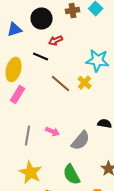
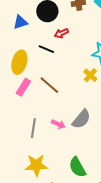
brown line: (61, 84) -> (49, 85), moved
gray semicircle: (81, 141) -> (81, 119), moved
yellow star: (31, 173) -> (36, 165), turned -30

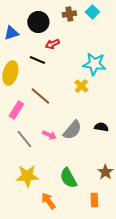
pink rectangle: (23, 87) -> (16, 110), moved
gray line: (33, 128) -> (24, 139), turned -48

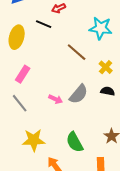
yellow cross: (81, 86) -> (106, 67), moved
brown line: (40, 96) -> (77, 52), moved
gray line: (24, 139) -> (20, 103), moved

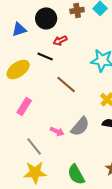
yellow ellipse: (17, 37) -> (18, 69), turned 40
brown line: (77, 52) -> (66, 84), moved
gray line: (20, 103) -> (34, 146), moved

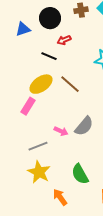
yellow ellipse: (18, 69) -> (41, 84), moved
gray line: (34, 146) -> (38, 146), turned -72
yellow star: (35, 172) -> (39, 172), turned 30

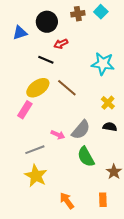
green semicircle: (80, 174) -> (86, 157), moved
orange arrow: (60, 197) -> (67, 201), moved

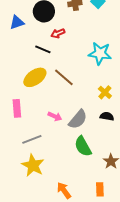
pink rectangle: (25, 110) -> (17, 108), moved, turned -36
pink arrow: (58, 135) -> (55, 116), moved

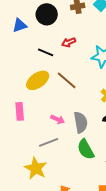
red arrow: (58, 33) -> (69, 42), moved
gray semicircle: (78, 119) -> (81, 122), turned -50
gray line: (32, 139) -> (49, 142), moved

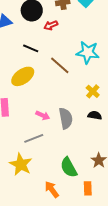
red arrow: (69, 42) -> (51, 25), moved
brown line: (67, 80) -> (60, 65), moved
green semicircle: (86, 149) -> (69, 167), moved

